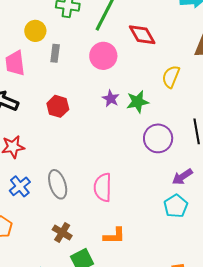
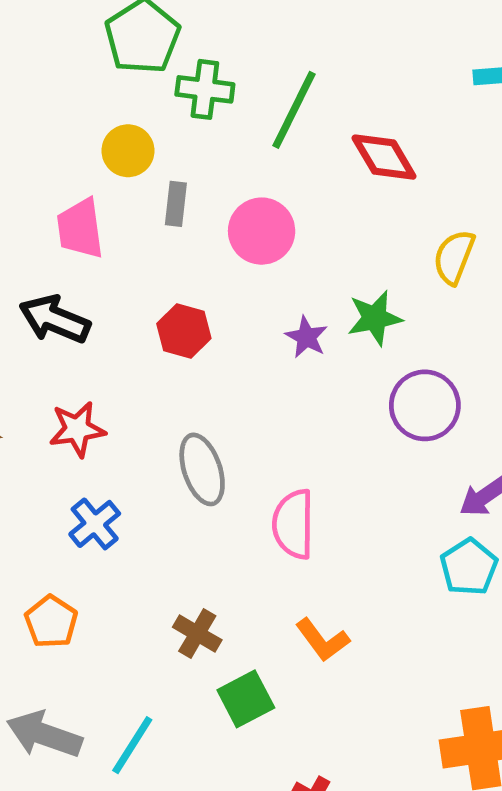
pink circle: (103, 56) -> (262, 231), moved
purple star: (111, 99) -> (306, 337), moved
gray ellipse: (58, 184) -> (202, 469), moved
orange L-shape: (114, 236) -> (322, 640), turned 55

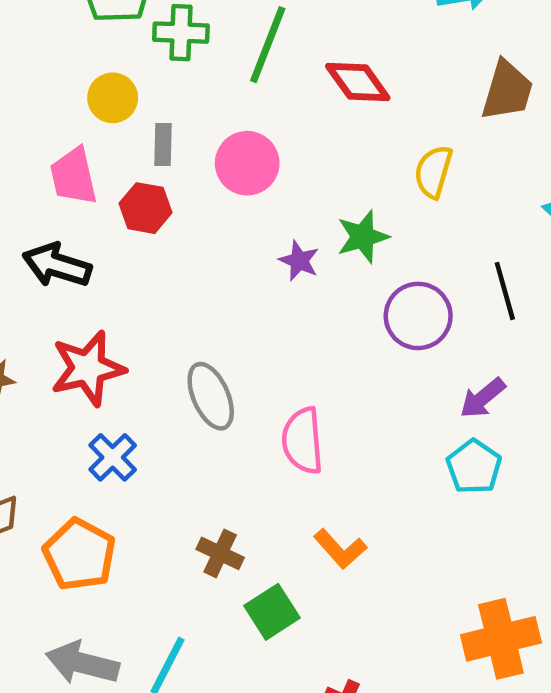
red hexagon: (184, 331) -> (145, 208), moved
red star: (77, 429) -> (88, 368), size x1.4
orange pentagon: (51, 622) -> (79, 555), size x1.4

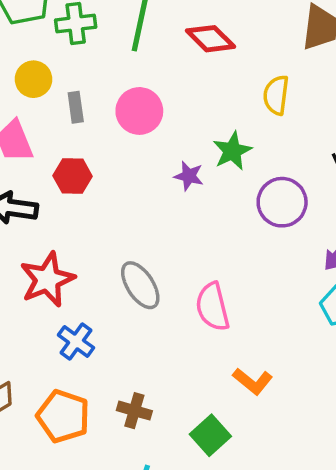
red hexagon: (145, 208) -> (73, 176), moved
brown cross: (220, 553) -> (134, 411), moved

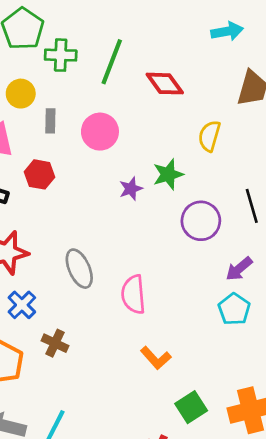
purple star: (189, 176) -> (131, 189), turned 30
brown cross: (134, 411) -> (55, 343), moved
green square: (210, 435) -> (191, 407), moved

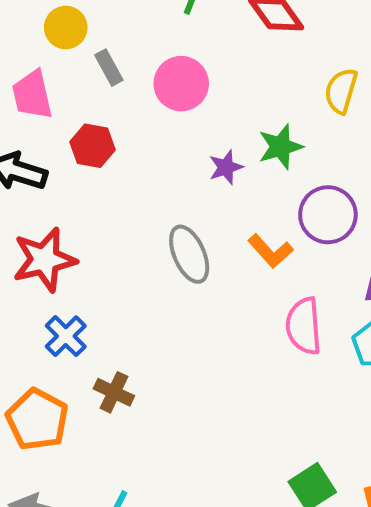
gray rectangle: (50, 121) -> (109, 68), turned -30
gray ellipse: (79, 269) -> (189, 254), moved
pink semicircle: (133, 294) -> (304, 326), moved
orange L-shape: (156, 358) -> (270, 251), moved

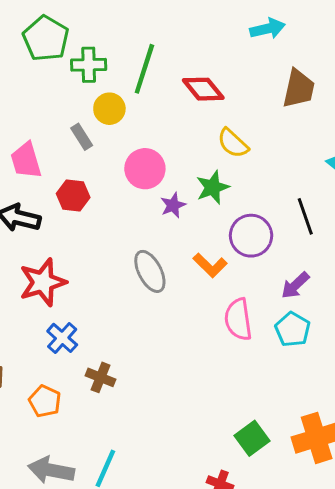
yellow circle: (66, 28) -> (109, 109), moved
pink circle: (181, 84) -> (145, 169), moved
yellow semicircle: (341, 91) -> (233, 143), moved, turned -60
orange pentagon: (37, 420) -> (45, 401), size x0.7

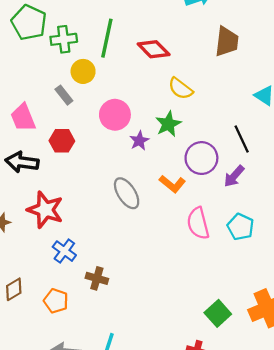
red star: (43, 282) -> (45, 210), turned -30
purple arrow: (295, 285) -> (234, 176), moved

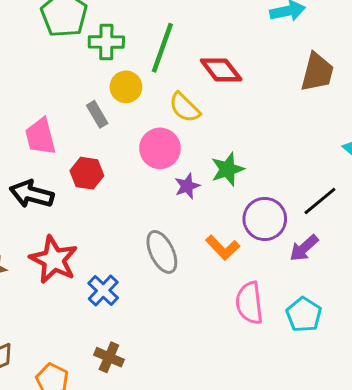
yellow semicircle: (180, 89) -> (185, 108), moved
black line: (242, 139) -> (320, 201), turned 68
blue cross: (64, 251) -> (103, 290), moved

